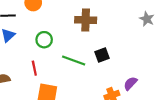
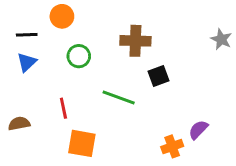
green circle: (44, 40) -> (79, 56), moved
black square: (102, 55) -> (158, 76), moved

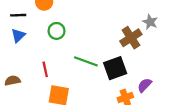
gray star: (221, 39) -> (150, 22), moved
brown cross: (135, 41) -> (131, 38), moved, turned -35
black square: (158, 76) -> (115, 68), moved, size x1.5

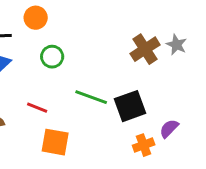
brown cross: (131, 38) -> (145, 49), moved
red line: (45, 69) -> (37, 108), turned -56

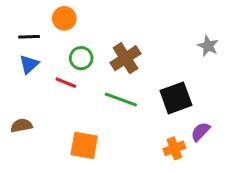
brown cross: (145, 49) -> (125, 58), moved
black square: (130, 106) -> (176, 98), moved
red line: (37, 108) -> (66, 83), moved

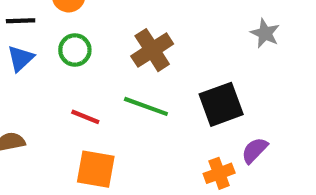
green circle: (81, 58) -> (75, 50), moved
red line: (66, 83) -> (85, 117), moved

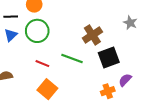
green circle: (75, 50) -> (37, 31), size x1.5
brown cross: (152, 50) -> (92, 35), moved
orange square: (96, 169) -> (47, 89), turned 30

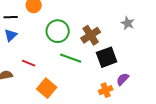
green circle: (37, 31) -> (58, 31), moved
red line: (42, 64) -> (29, 63), moved

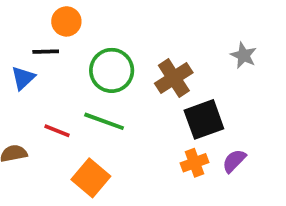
black line: (11, 17) -> (46, 52), moved
green line: (71, 58) -> (104, 121), moved
orange cross: (106, 90) -> (195, 163), moved

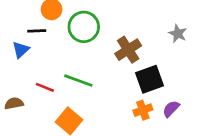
green circle: (112, 70) -> (84, 27), moved

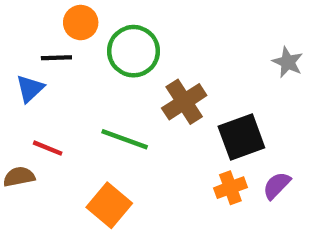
brown cross: (128, 50) -> (184, 102), moved
red line: (45, 87) -> (48, 148), moved

